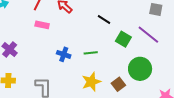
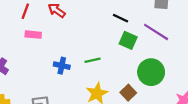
black line: (104, 20) -> (120, 18), moved

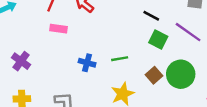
brown square: (128, 93) -> (154, 75), moved

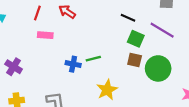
green line: (120, 59) -> (93, 59), moved
brown square: (154, 75) -> (135, 60), moved, turned -32

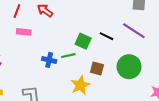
black line: (128, 18) -> (106, 36), moved
green square: (136, 39) -> (83, 41), moved
brown square: (135, 60) -> (97, 69), moved

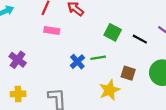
green square: (83, 41) -> (113, 32), moved
blue cross: (49, 60) -> (77, 62), turned 32

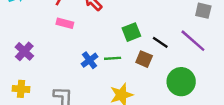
green square: (113, 32) -> (131, 32), turned 35
brown square: (128, 73) -> (144, 59), moved

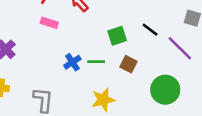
black line: (160, 42) -> (150, 30), moved

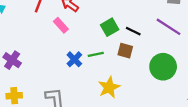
pink rectangle: (49, 23) -> (61, 25), moved, turned 42
black line: (150, 30) -> (133, 31), moved

